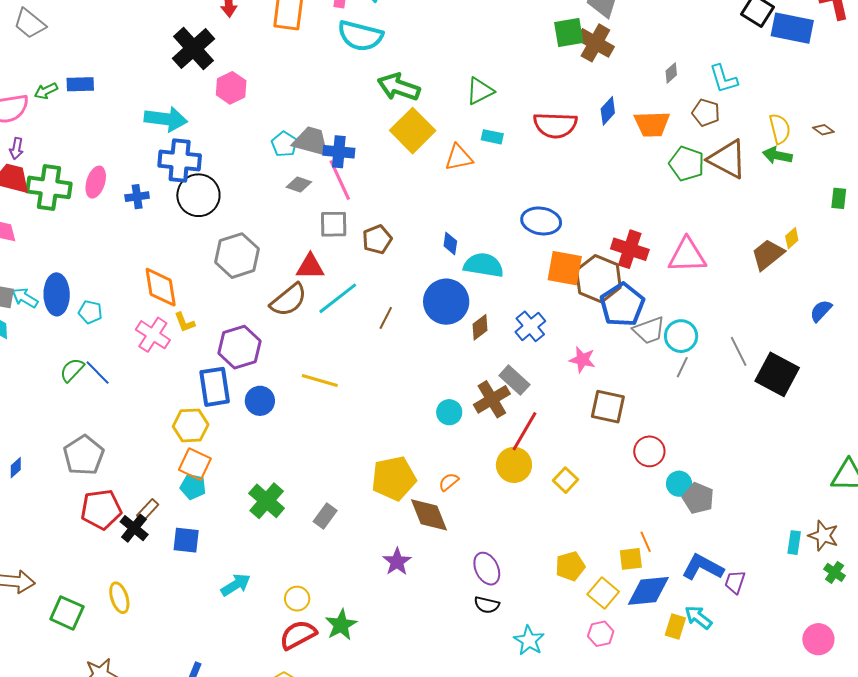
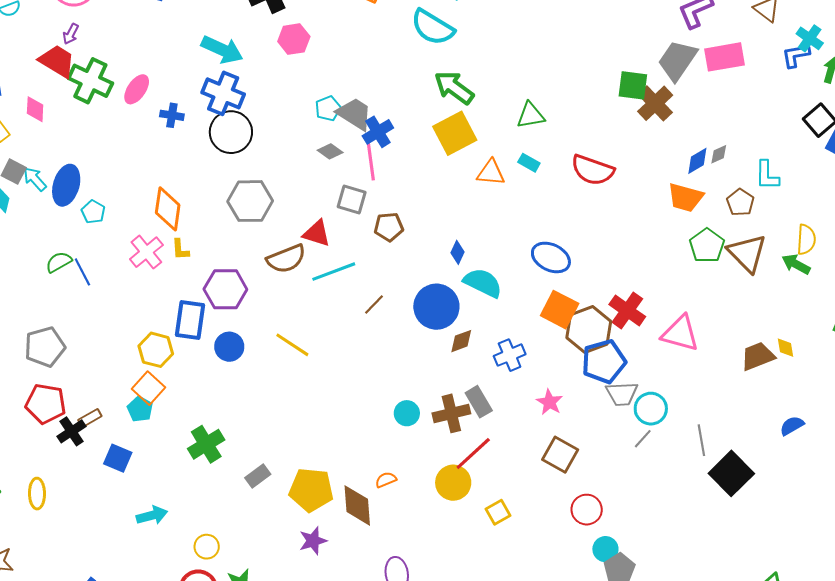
blue diamond: (608, 111) -> (697, 161), moved
blue cross: (339, 152) -> (378, 132), turned 36
yellow diamond: (792, 238) -> (785, 348), turned -75
yellow pentagon: (394, 478) -> (311, 490), moved

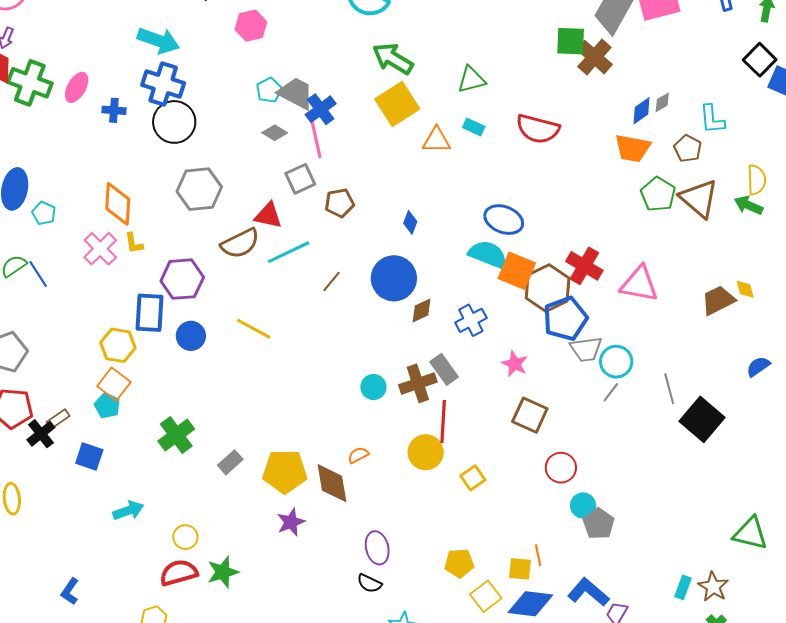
pink hexagon: (294, 39) -> (251, 26), moved
gray square: (352, 200) -> (300, 179), turned -36
cyan semicircle: (483, 283) -> (488, 254), moved
red line: (473, 453) -> (443, 421), turned -39

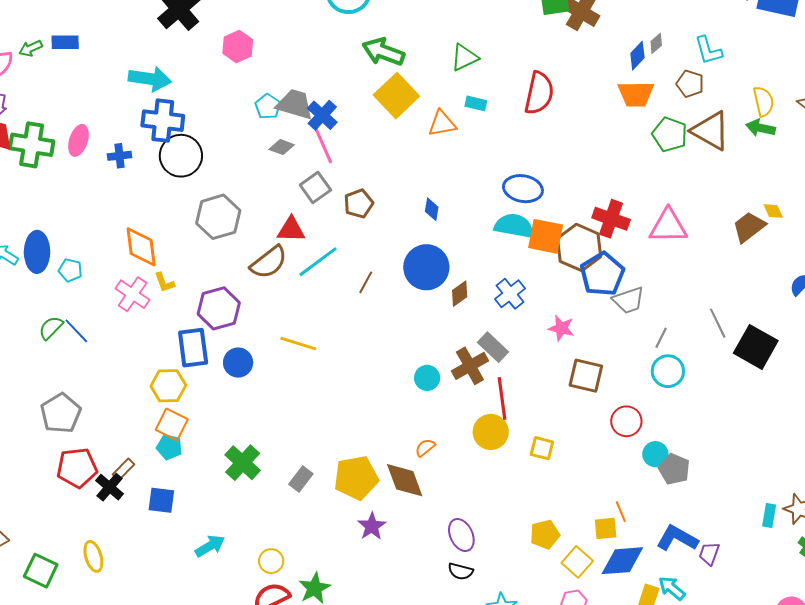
red semicircle: (538, 129) -> (539, 93), turned -81
cyan circle: (616, 362) -> (668, 371), moved
yellow square: (473, 478) -> (542, 448), turned -30

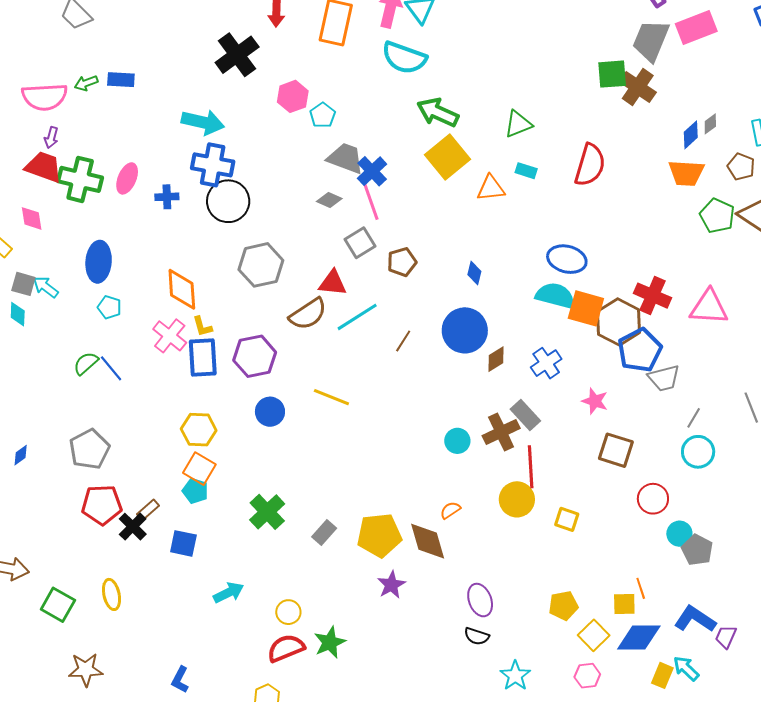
cyan pentagon: (268, 106) -> (323, 115), moved
blue ellipse: (37, 252) -> (99, 262), moved
blue rectangle: (193, 348) -> (203, 357), moved

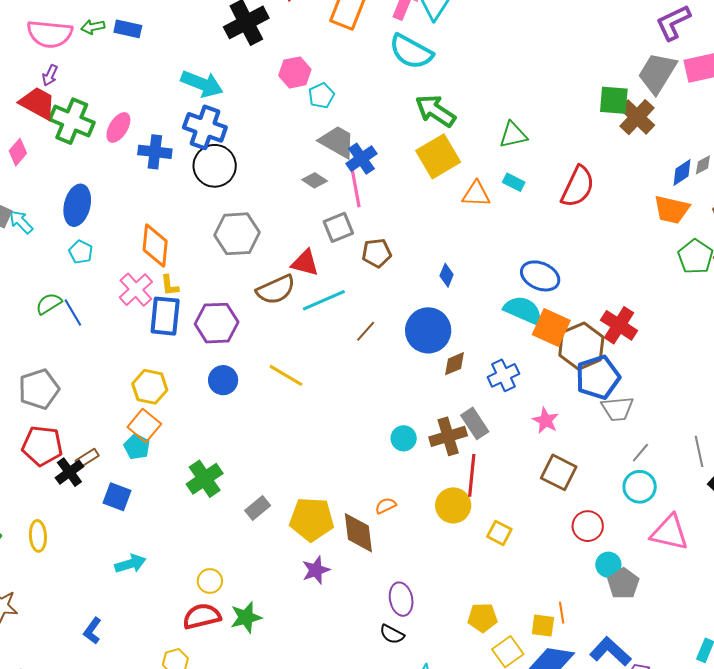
blue cross: (167, 197) -> (155, 152), size x1.4
pink diamond: (32, 218) -> (18, 152), turned 40
pink triangle: (709, 307) -> (670, 533), moved
cyan arrow: (229, 593) -> (130, 564), moved

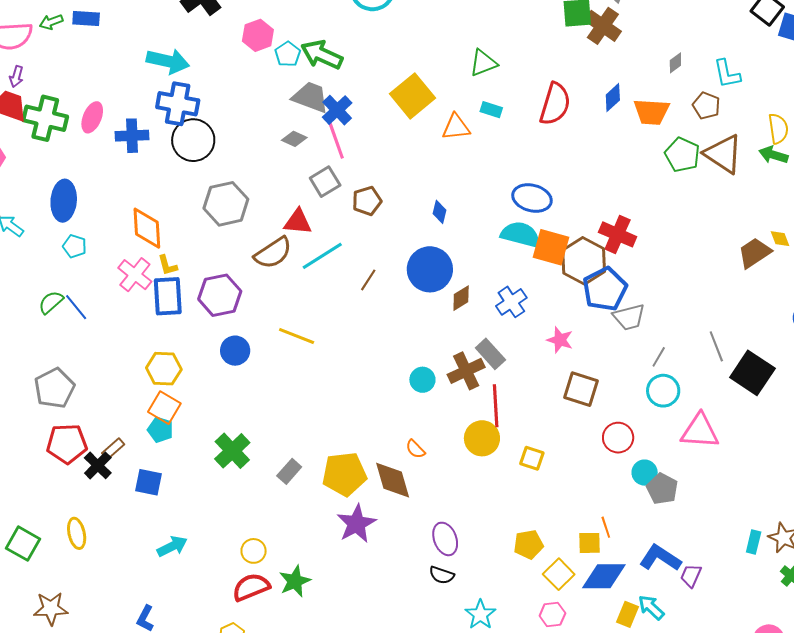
green arrow: (435, 111) -> (322, 55), moved
blue diamond: (682, 173) -> (613, 98), moved
orange semicircle: (386, 506) -> (415, 449), turned -100
purple star: (316, 570) -> (356, 524), size x1.4

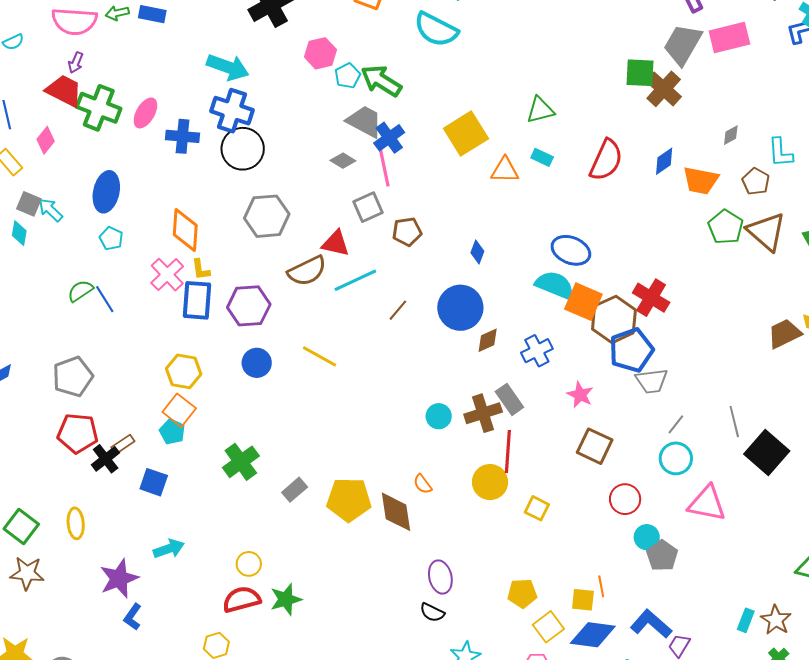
purple star: (356, 524) -> (119, 578), moved
brown star: (51, 609) -> (27, 573), moved

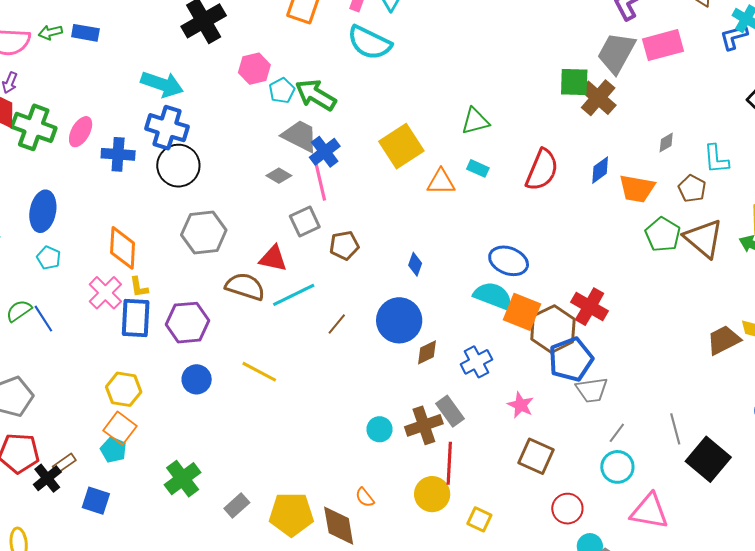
brown semicircle: (307, 271) -> (245, 287), turned -135

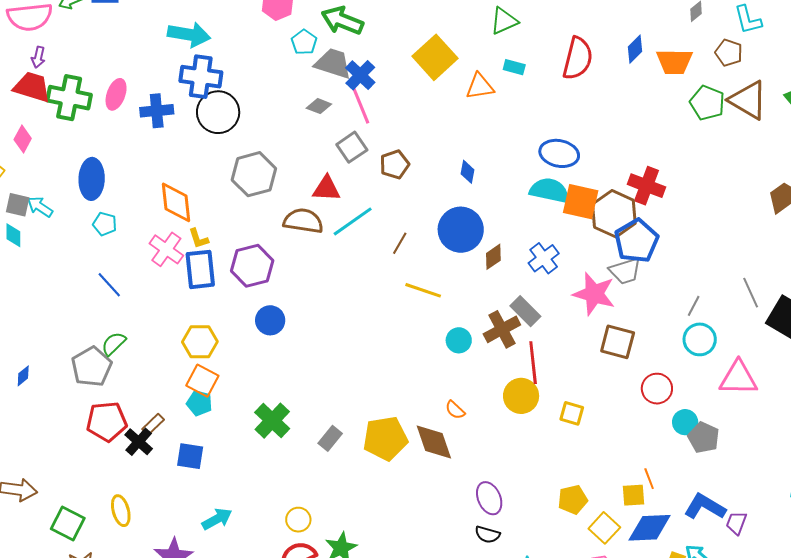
cyan pentagon: (282, 91) -> (304, 42), moved
green semicircle: (19, 311) -> (114, 344), moved
yellow line: (259, 372) -> (423, 290), moved
gray trapezoid: (592, 390) -> (625, 271), moved
pink star: (521, 405) -> (594, 294), size x1.6

